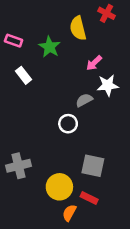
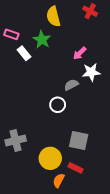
yellow semicircle: (78, 28) -> (53, 16), moved
white rectangle: (23, 75) -> (24, 53), moved

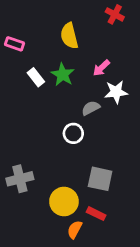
yellow semicircle: (53, 16) -> (69, 36), moved
green star: (42, 40) -> (63, 75), moved
white rectangle: (24, 53) -> (36, 77), moved

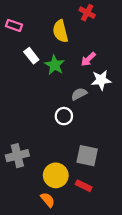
red cross: (115, 14) -> (87, 13), moved
pink rectangle: (15, 44) -> (14, 25), moved
white rectangle: (36, 77) -> (31, 56), moved
orange semicircle: (75, 230) -> (48, 200), moved, turned 112

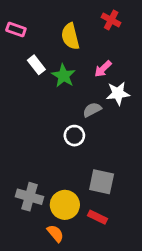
red cross: (87, 13) -> (111, 20), moved
gray cross: (17, 156) -> (30, 197), moved, turned 30

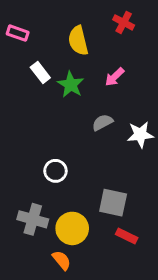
white star: (118, 93) -> (140, 135), moved
white circle: (74, 136) -> (55, 171), moved
red rectangle: (97, 217) -> (127, 236), moved

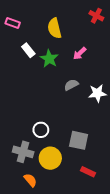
red cross: (124, 22) -> (96, 16), moved
white circle: (55, 171) -> (41, 130), moved
red rectangle: (127, 236) -> (88, 172), moved
orange semicircle: (62, 260) -> (30, 180), moved

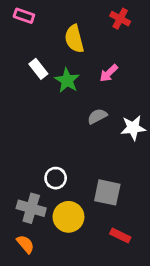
red cross: (96, 16) -> (120, 19), moved
pink rectangle: (13, 23) -> (24, 16), moved
orange semicircle: (30, 180) -> (25, 244), moved

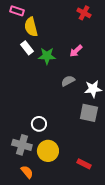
yellow semicircle: (74, 39) -> (31, 27), moved
green star: (67, 80) -> (47, 56), turned -30
gray square: (107, 192) -> (89, 113), moved
orange semicircle: (25, 244) -> (27, 172), moved

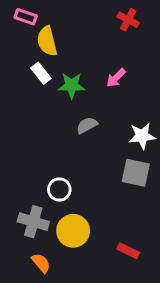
gray semicircle: (68, 81) -> (87, 125), moved

